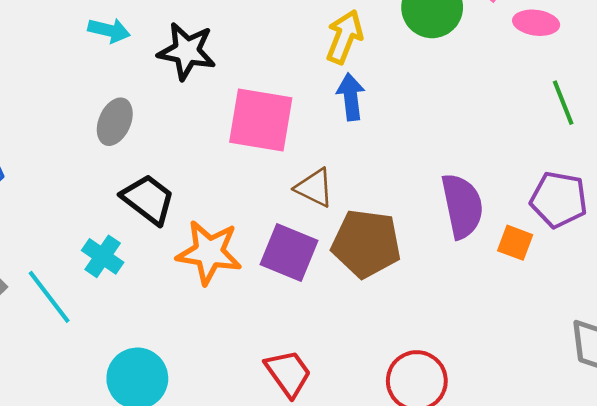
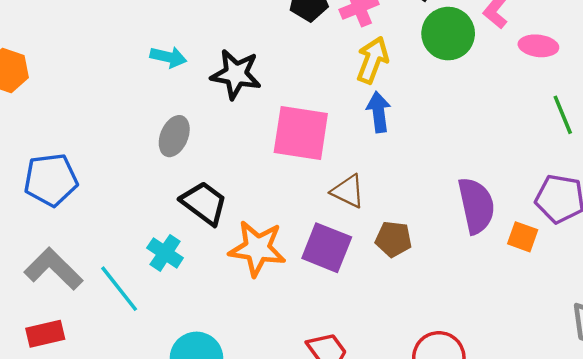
brown pentagon: (366, 244) -> (394, 239), size x0.6

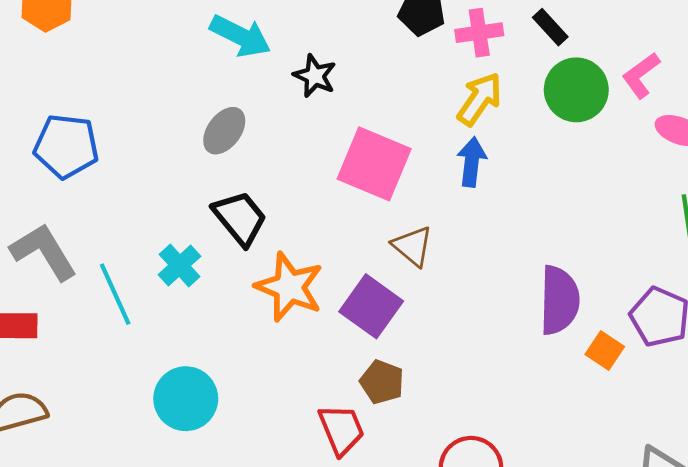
cyan arrow: (168, 57) -> (240, 36), size x1.4
black star: (236, 74) -> (315, 76), size x0.7
brown pentagon: (394, 239) -> (382, 382), moved

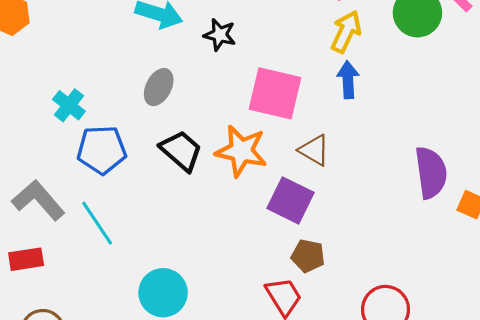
blue pentagon: (66, 146) -> (102, 150), moved
cyan cross: (180, 265) -> (69, 105), moved
orange star: (289, 287) -> (241, 151), moved

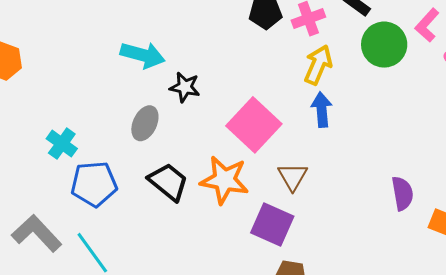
black star: (220, 35) -> (185, 87), moved
pink square: (275, 93) -> (254, 125), turned 32
brown triangle: (314, 150) -> (293, 177), turned 32
purple semicircle: (431, 173) -> (402, 193), size x0.7

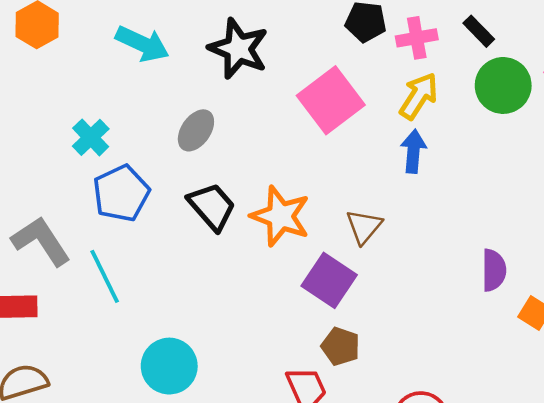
cyan arrow: (143, 55) -> (142, 44), moved
black star: (185, 87) -> (238, 49), moved, size x1.6
pink square: (254, 125) -> (331, 100), moved
blue pentagon: (94, 184) -> (121, 193), turned -30

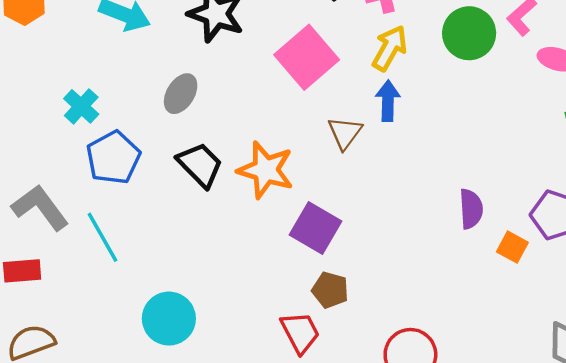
brown triangle: (364, 227) -> (345, 133), moved

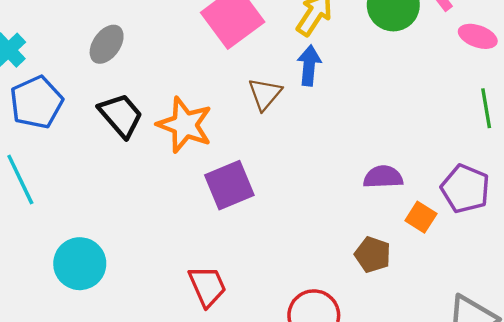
purple semicircle: (471, 209) -> (383, 177), turned -93
purple square: (315, 228) -> (229, 185), turned 33
brown pentagon: (330, 290) -> (373, 255), moved

